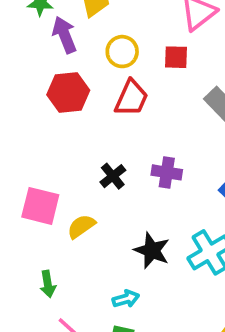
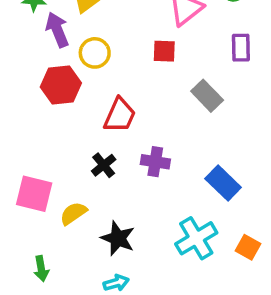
yellow circle: (122, 52) -> (95, 53), moved
red trapezoid: (131, 98) -> (120, 115), moved
black star: (152, 251) -> (118, 238), moved

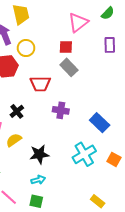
gray rectangle: (207, 96) -> (69, 67), moved
red trapezoid: (120, 115) -> (40, 84), turned 65
black cross: (104, 165) -> (17, 111), moved
black star: (118, 238) -> (39, 154), turned -30

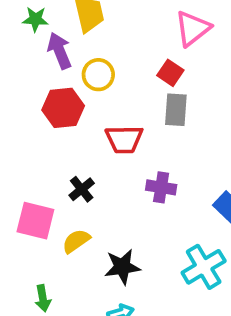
red square: (66, 47) -> (170, 73), turned 32
gray rectangle: (69, 67) -> (176, 110), turned 48

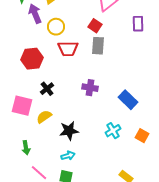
red hexagon: (63, 108) -> (32, 59), moved
red trapezoid: (124, 139) -> (68, 49), moved
cyan cross: (204, 267) -> (113, 131), size x0.7

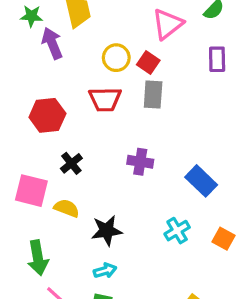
yellow circle: (56, 27) -> (116, 58), moved
yellow semicircle: (44, 117) -> (67, 208), turned 56
green arrow: (26, 148) -> (38, 258), size x1.5

